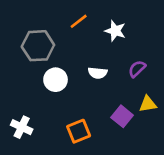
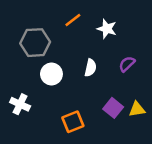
white semicircle: (98, 73) -> (90, 68), turned -84
yellow triangle: (148, 104) -> (137, 109), moved
white cross: (22, 127) -> (20, 104), moved

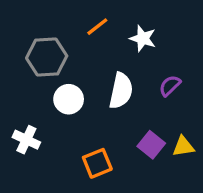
white semicircle: (90, 68) -> (121, 91), size x1.5

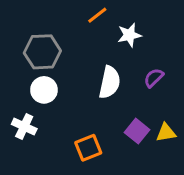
orange line: (97, 27) -> (97, 15), moved
white star: (143, 38) -> (129, 35), turned -30
white circle: (69, 99) -> (44, 90), moved

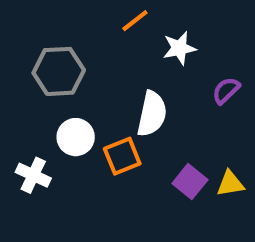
purple semicircle: (154, 78) -> (226, 90), moved
white circle: (44, 90) -> (76, 137), moved
orange square: (88, 148) -> (122, 156), moved

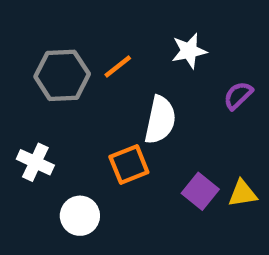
orange line: (135, 21) -> (118, 66), moved
white circle: (76, 137) -> (80, 216), moved
white cross: (33, 175) -> (35, 162), moved

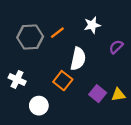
orange square: (129, 164) -> (63, 81), turned -30

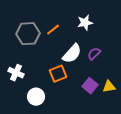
purple semicircle: (116, 47) -> (94, 54), moved
white semicircle: (78, 59) -> (72, 54), turned 30
orange square: (63, 81) -> (58, 74), turned 30

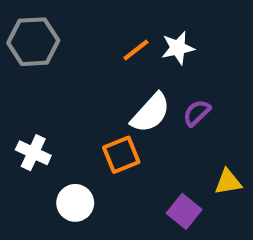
orange line: (53, 30) -> (136, 50), moved
gray hexagon: (28, 34) -> (33, 42), moved
purple square: (90, 86) -> (184, 211), moved

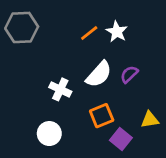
white star: (178, 48) -> (117, 32), turned -30
white cross: (33, 153) -> (60, 89), moved
orange square: (121, 155) -> (102, 116), moved

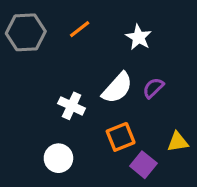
orange line: (89, 33) -> (80, 29), moved

